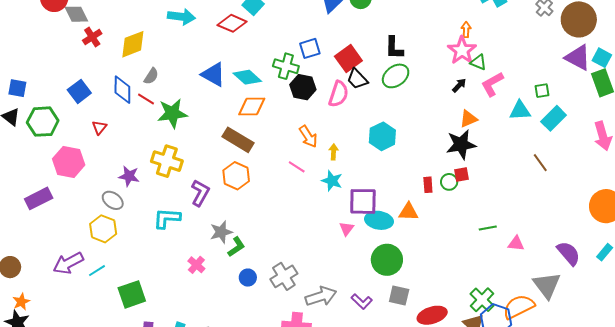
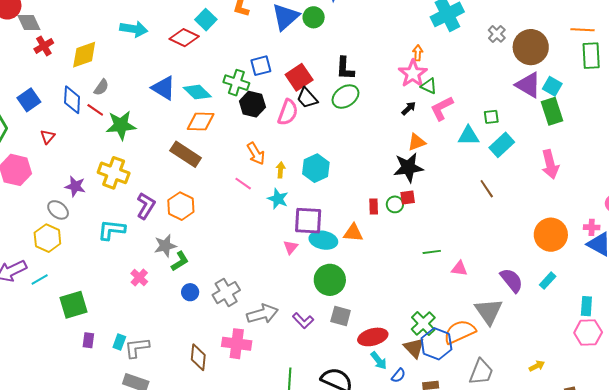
cyan hexagon: (382, 136) -> (316, 168), moved
orange hexagon: (236, 176) -> (181, 206), moved

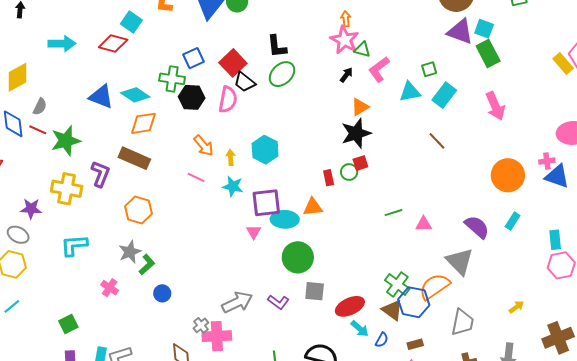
purple L-shape: (146, 206) -> (100, 174), moved
gray cross: (226, 293) -> (201, 325), moved, size x0.6
green square: (73, 305) -> (68, 324), moved, size x0.7

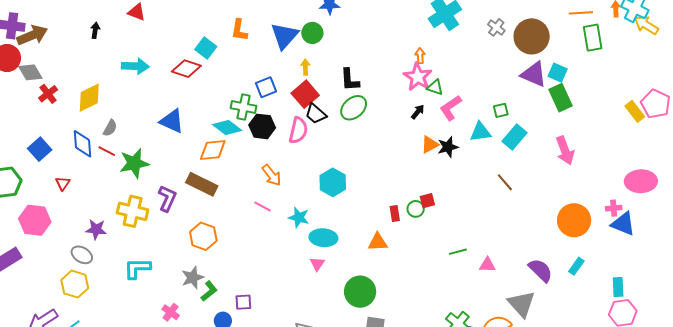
cyan diamond: (135, 95) -> (227, 127), moved
black star: (356, 133) -> (448, 147), moved, size x0.7
yellow arrow: (231, 157) -> (305, 67), moved
purple square: (266, 203) -> (243, 302), moved, size x0.6
cyan ellipse: (285, 219) -> (323, 238), moved

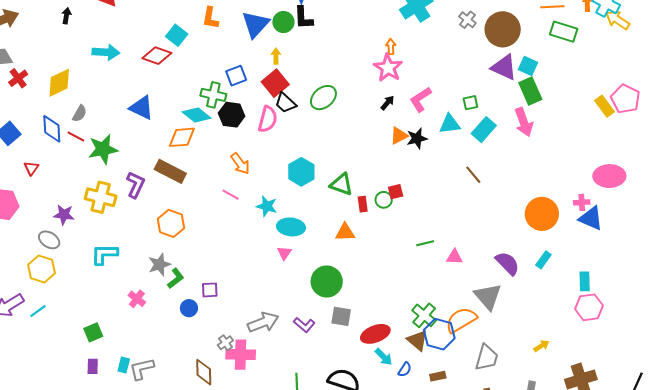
green rectangle: (593, 38) -> (564, 32), turned -64
black L-shape: (350, 80) -> (303, 18), moved
green triangle: (435, 87) -> (341, 184), moved, size x1.4
pink arrow: (565, 150) -> (524, 122), moved

